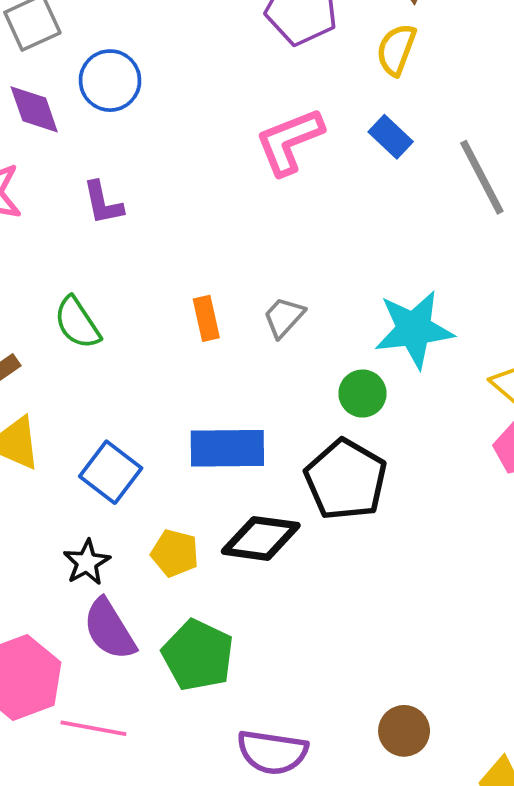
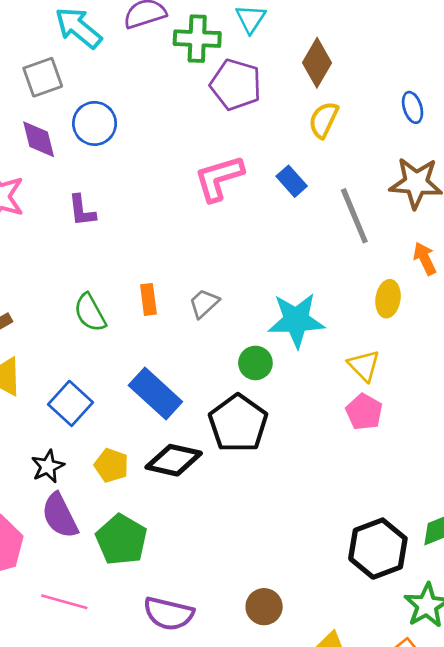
yellow semicircle: (396, 50) -> (324, 120), moved
green semicircle: (77, 323) -> (90, 313), moved
blue rectangle: (227, 448) -> (155, 394), turned 38
pink line: (93, 728) -> (64, 602), moved

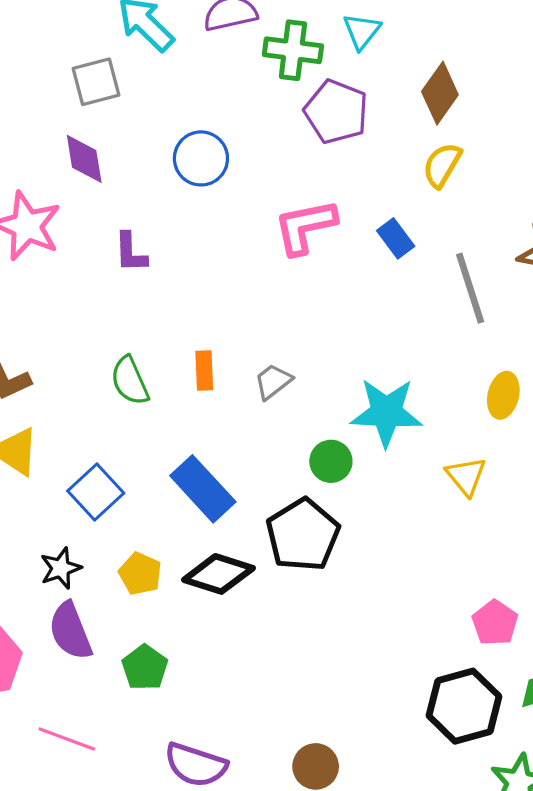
blue circle: (95, 123) -> (201, 158), moved
pink pentagon: (364, 412) -> (495, 623), moved
green pentagon: (121, 540) -> (145, 668), size x0.7

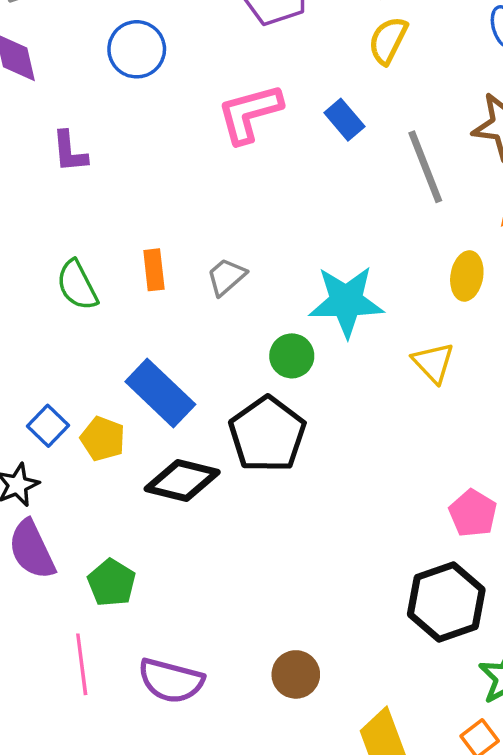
blue square: (96, 492) -> (48, 426), moved, size x0.7
yellow pentagon: (140, 574) -> (103, 439), moved
pink line: (67, 739) -> (82, 664), moved, turned 66

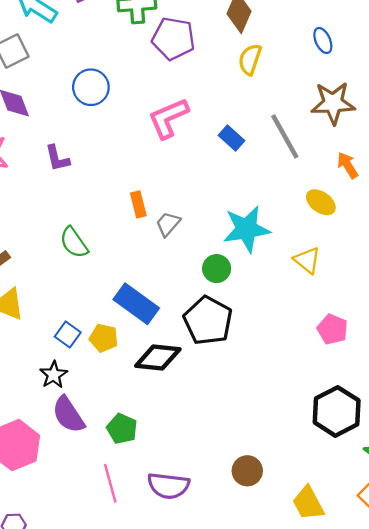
blue rectangle: (344, 120) -> (231, 138), moved
orange rectangle: (154, 270) -> (138, 204), moved
yellow ellipse: (467, 276) -> (321, 202), turned -56
pink pentagon: (473, 513) -> (332, 329), moved

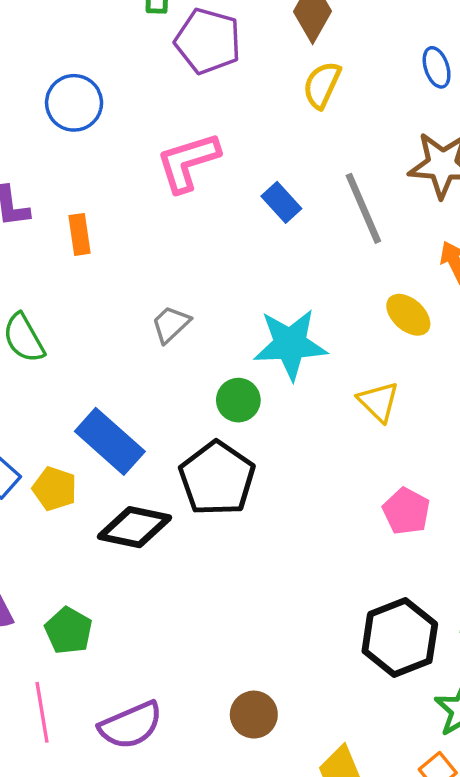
orange rectangle: (138, 204) -> (79, 234), moved
purple semicircle: (168, 486) -> (131, 725), turned -36

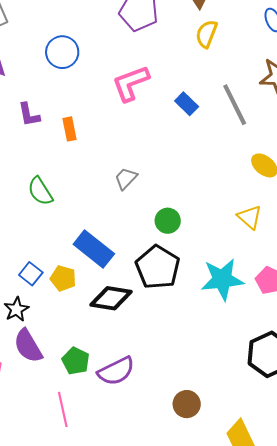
cyan star: (290, 344) -> (222, 279), moved
purple semicircle: (131, 725) -> (116, 371), moved

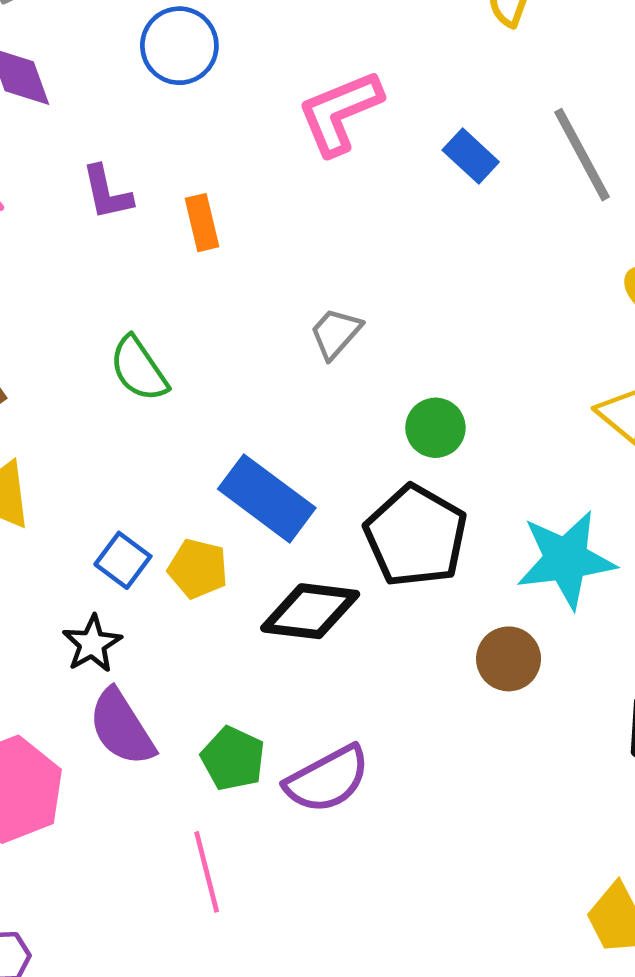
brown circle: (187, 404) -> (509, 659), moved

